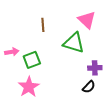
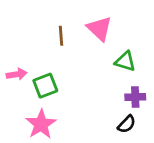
pink triangle: (87, 20) -> (100, 29), moved
green triangle: (74, 43) -> (125, 61), moved, size x0.7

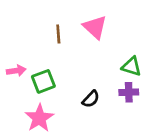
green triangle: (125, 61) -> (132, 66), moved
black semicircle: (127, 124) -> (91, 99), moved

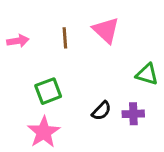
pink arrow: (16, 71) -> (18, 41), moved
purple cross: (129, 92) -> (133, 114), moved

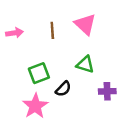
green triangle: (147, 74) -> (85, 65), moved
black semicircle: (101, 111) -> (63, 89), moved

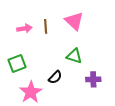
pink arrow: (15, 33) -> (24, 28), moved
green square: (39, 73) -> (17, 63), moved

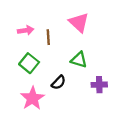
brown line: (46, 26) -> (48, 37), moved
green square: (17, 63) -> (29, 63), moved, turned -30

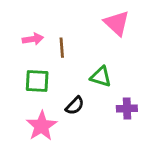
pink triangle: (79, 22) -> (117, 23), moved
green square: (29, 63) -> (37, 81), turned -36

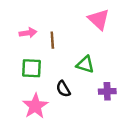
black semicircle: (75, 106) -> (63, 89), turned 105

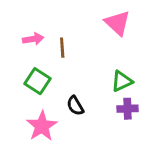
green triangle: (85, 65) -> (122, 81), moved, turned -42
green square: (32, 68) -> (38, 81), turned 30

